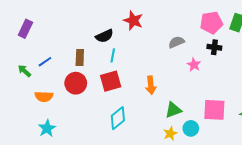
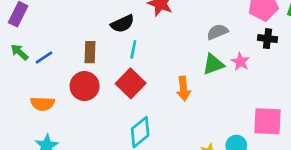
green arrow: (24, 71) -> (20, 52), moved
red square: (111, 81) -> (131, 83), turned -30
green triangle: (173, 110) -> (213, 64), moved

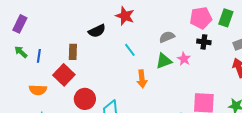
cyan line: (133, 49) -> (130, 50), moved, turned -48
blue line: (44, 58) -> (39, 56), turned -48
red square: (131, 83) -> (64, 75), moved
red circle: (85, 86) -> (85, 99), moved

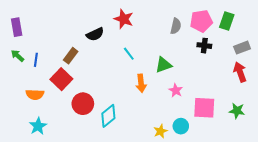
purple rectangle: (20, 24) -> (17, 27), turned -36
gray semicircle: (167, 37) -> (176, 26), moved, turned 126
brown rectangle: (73, 52) -> (71, 56), turned 35
pink star: (184, 59) -> (176, 90), moved

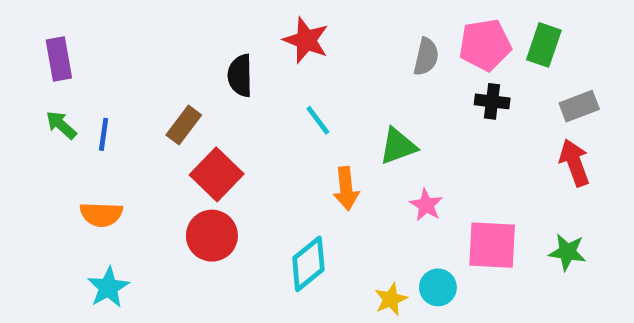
black semicircle: (95, 34) -> (240, 76), turned 114
red square: (61, 79) -> (217, 174), moved
cyan diamond: (108, 116) -> (308, 264), moved

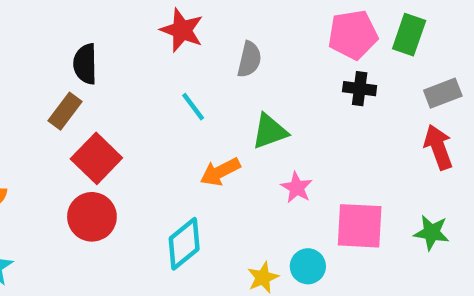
gray semicircle: (426, 57) -> (249, 59), moved
black semicircle: (240, 76) -> (85, 64), moved
orange arrow: (346, 189) -> (220, 172), turned 69

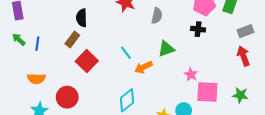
black cross: (360, 89) -> (198, 29), moved
cyan line: (193, 107) -> (126, 53), moved
pink star: (297, 188) -> (191, 74), moved
red circle: (92, 217) -> (67, 97), moved

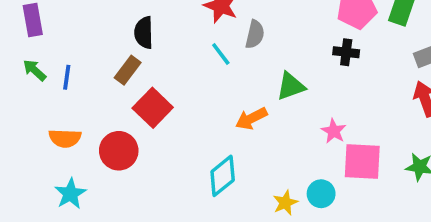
gray semicircle: (157, 16) -> (255, 34), moved
cyan line: (126, 53) -> (221, 54), moved
red circle: (67, 97) -> (119, 151), moved

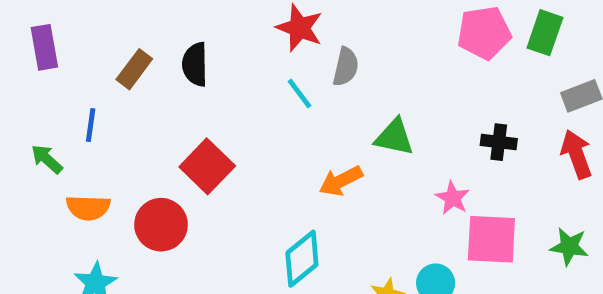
black cross: (346, 52) -> (499, 142), moved
green arrow: (35, 70) -> (47, 159), moved
brown rectangle: (128, 70) -> (134, 69), moved
green triangle: (291, 86) -> (394, 137), turned 32

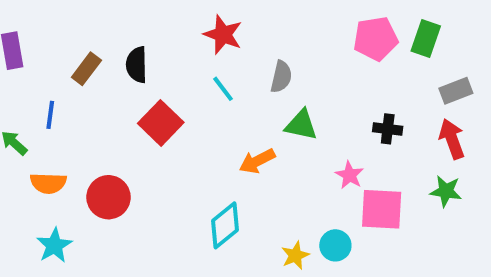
gray semicircle: (346, 67) -> (281, 77), moved
red square: (207, 166) -> (161, 123), moved
green star: (569, 247) -> (446, 191), moved

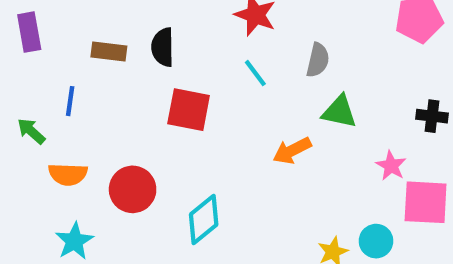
brown rectangle: (86, 69) -> (109, 51), turned 60
red square: (161, 123) -> (189, 110), turned -33
cyan diamond: (225, 225) -> (204, 220), moved

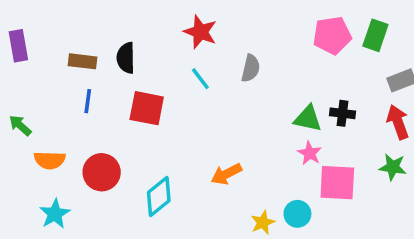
blue line: (70, 101) -> (88, 101), moved
green triangle: (339, 112) -> (308, 119), moved
orange arrow: (292, 151) -> (226, 174), moved

